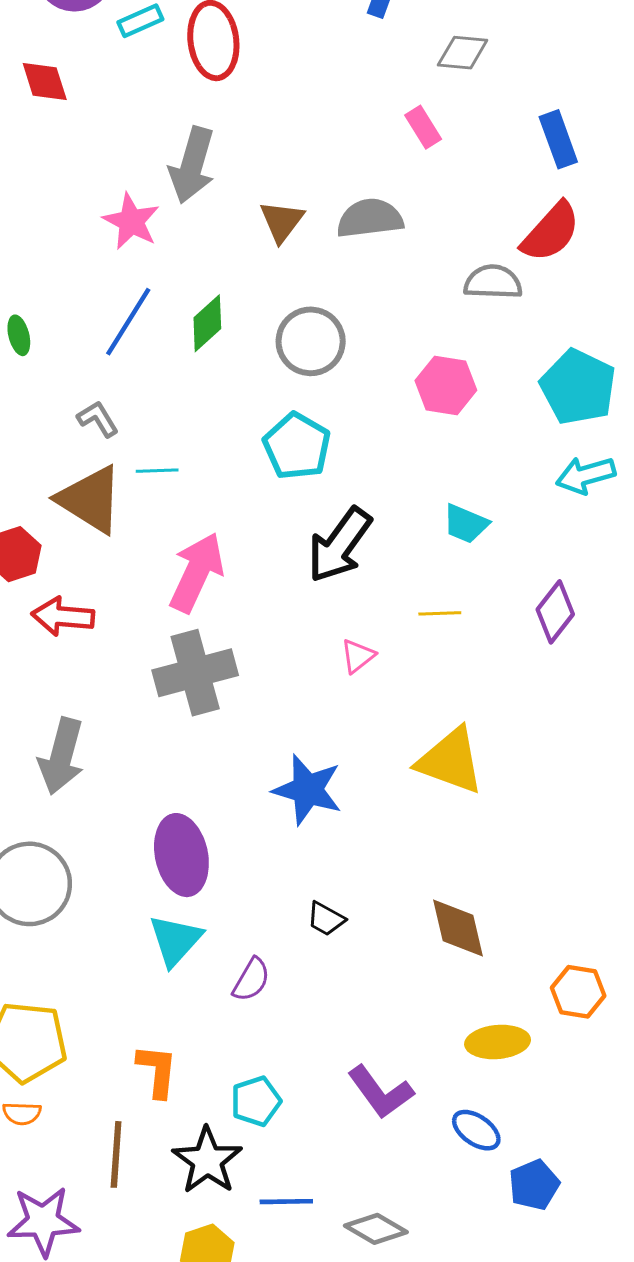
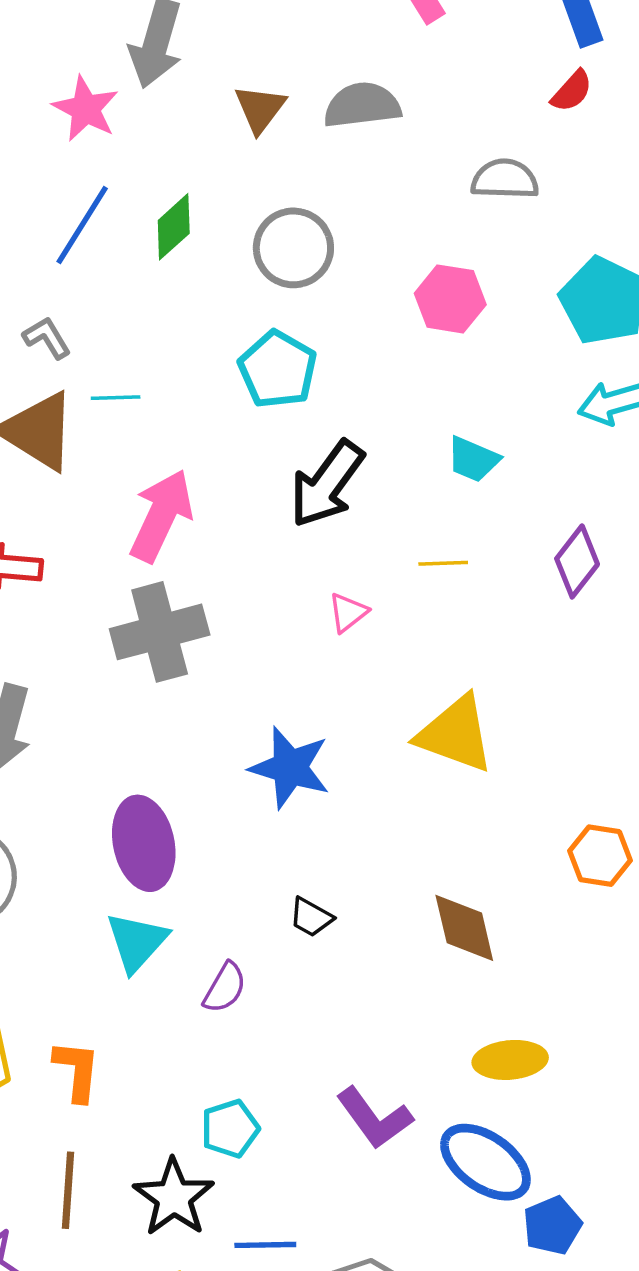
red semicircle: (551, 232) -> (572, 91), moved, size x0.6
orange hexagon: (578, 992) -> (600, 856), moved
orange L-shape: (157, 1071) -> (77, 1071), moved
blue ellipse: (476, 1130) -> (485, 1162), size x1.6

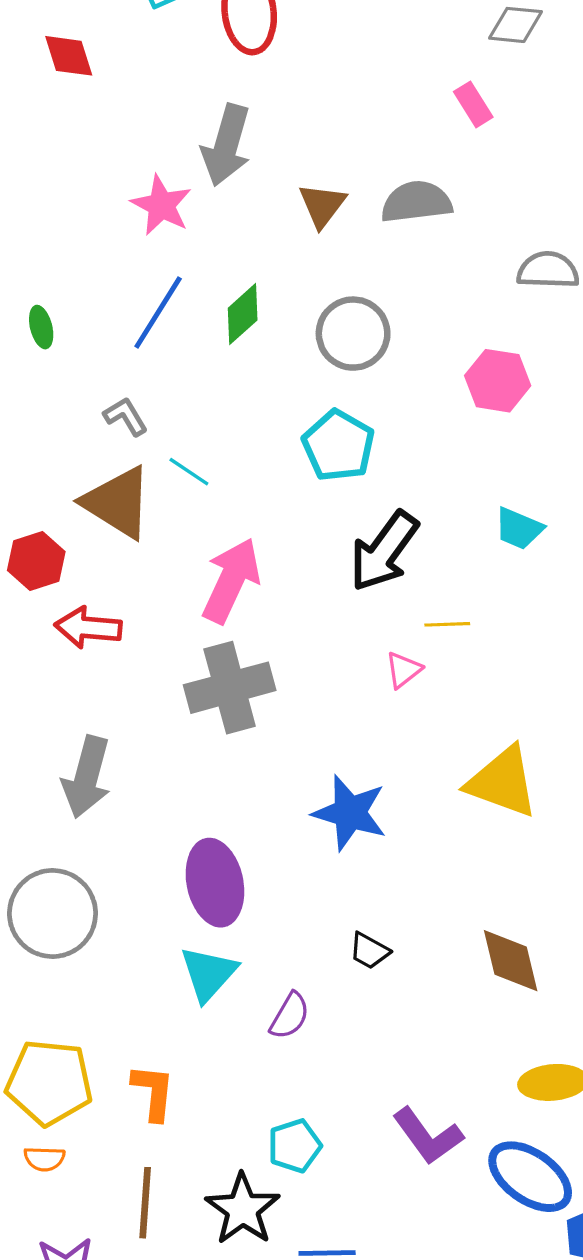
cyan line: (116, 398) -> (189, 472), turned 36
yellow line: (443, 563) -> (447, 624), moved

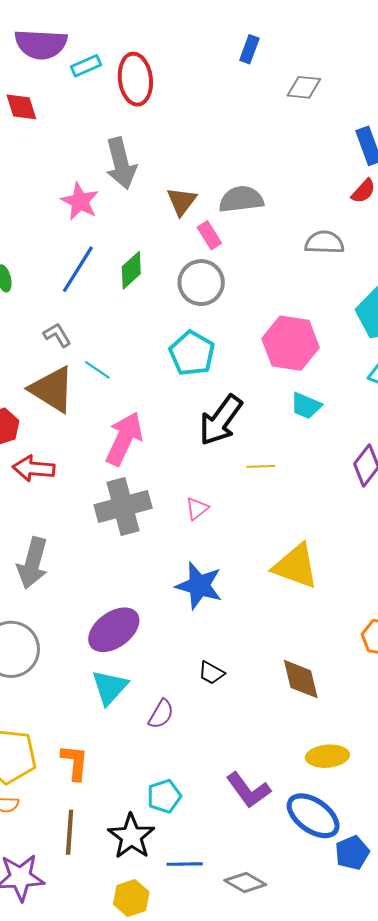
pink rectangle: (473, 104) -> (209, 235), moved
gray arrow: (226, 145) -> (121, 163), turned -30
pink hexagon: (498, 381) -> (291, 343), moved, size x1.4
pink triangle: (403, 670) -> (197, 509), moved
purple ellipse: (215, 883) -> (114, 630), turned 66

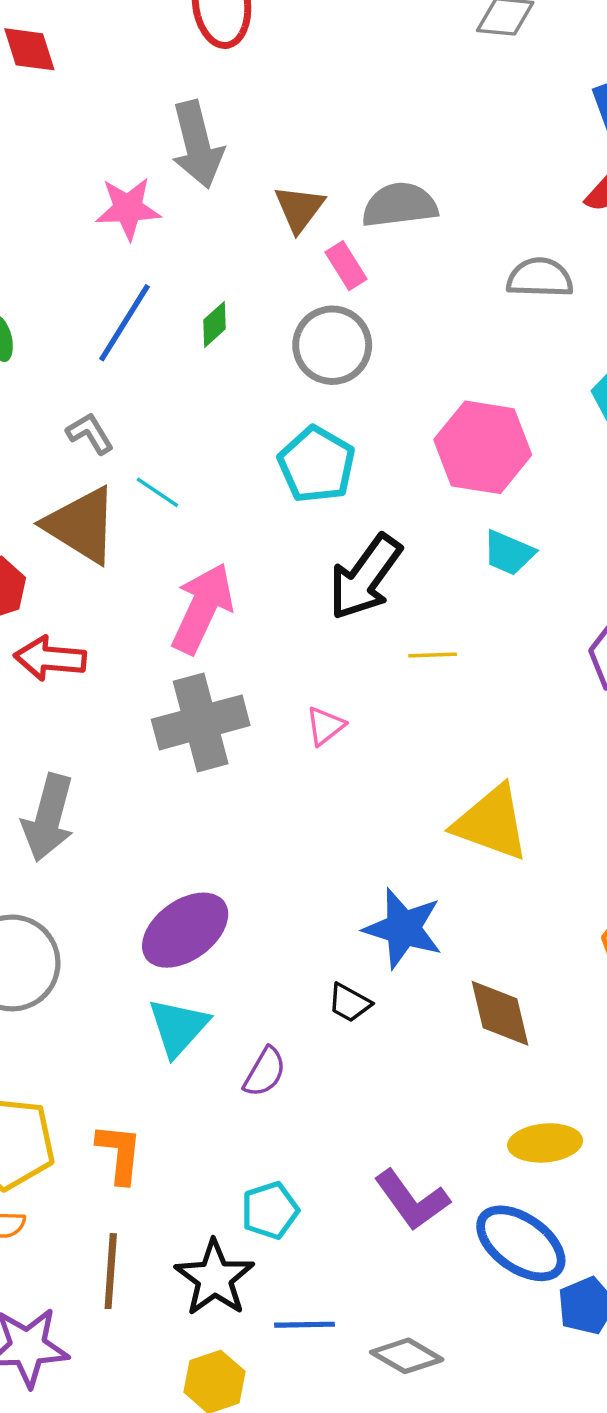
pink star: (80, 201) -> (128, 208), turned -30
green diamond: (131, 270) -> (215, 324), size x0.7
blue star: (199, 586) -> (403, 928), moved

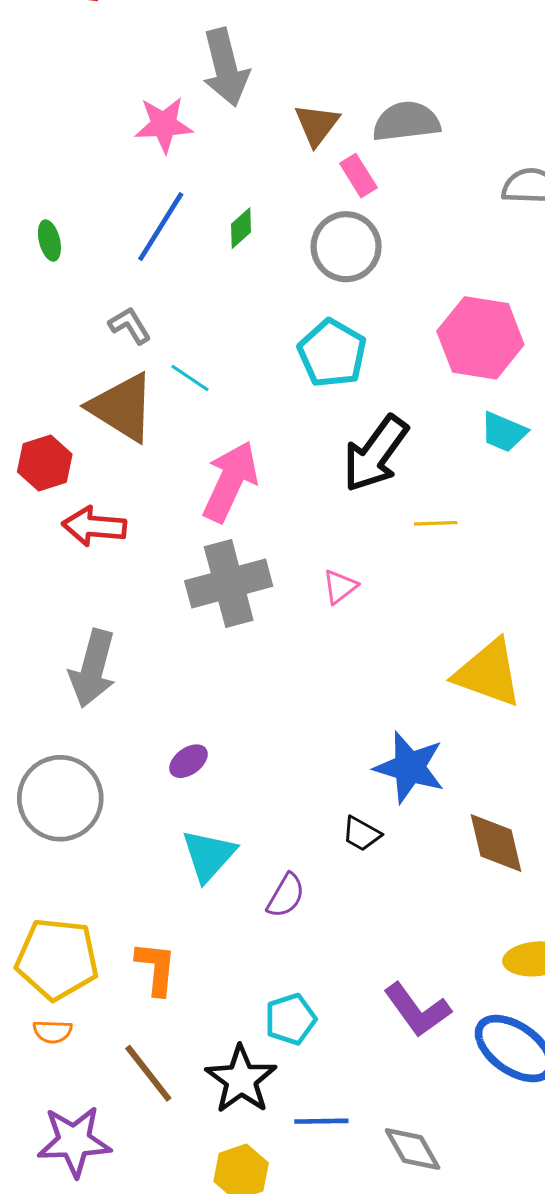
purple ellipse: (185, 930) -> (188, 761), moved, size x0.5
brown line: (111, 1271) -> (148, 1073), turned -42
gray diamond: (407, 1356) -> (413, 1149), turned 30

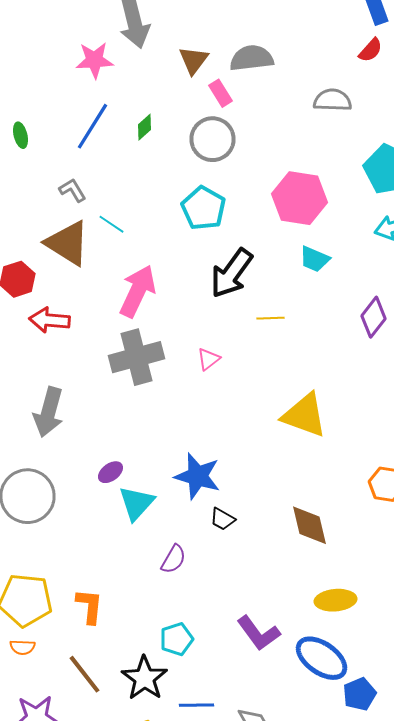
blue star: (409, 767) -> (198, 476), moved
cyan triangle: (209, 855) -> (136, 503), moved

